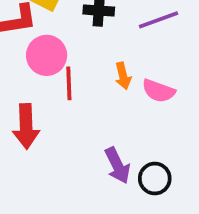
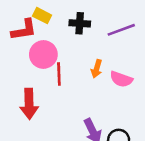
orange arrow: (123, 76) -> (97, 69), turned 30

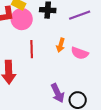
pink circle: (43, 54) -> (22, 19), moved

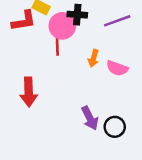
pink circle: (22, 19) -> (62, 26), moved
red line: (32, 49) -> (57, 45), moved

